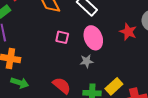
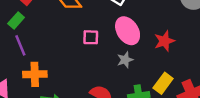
red star: (128, 32) -> (164, 41), moved, turned -30

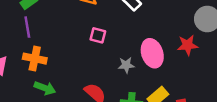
pink ellipse: (128, 31) -> (152, 53), moved
red star: (164, 41) -> (188, 45), moved

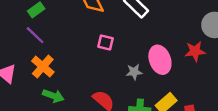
purple line: (27, 27) -> (35, 35), turned -36
orange cross: (35, 59) -> (43, 66), turned 30

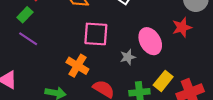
pink square: (105, 42) -> (96, 34), size x1.6
orange cross: (43, 66) -> (77, 66), moved

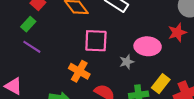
pink ellipse: (150, 41) -> (148, 46), turned -55

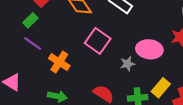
pink square: (96, 41) -> (98, 41), turned 30
orange cross: (79, 71) -> (59, 62), moved

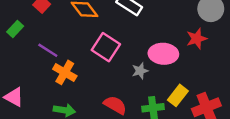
green rectangle: (30, 20) -> (15, 29), moved
purple line: (33, 44) -> (48, 50), moved

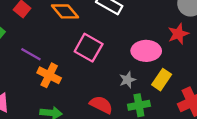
gray star: (140, 71) -> (128, 80), moved
yellow rectangle: (178, 95) -> (162, 80), moved

